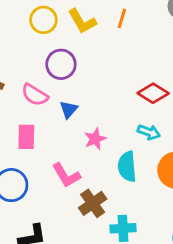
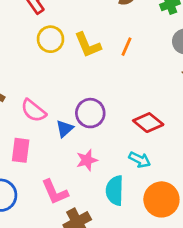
purple circle: (61, 64) -> (90, 113), moved

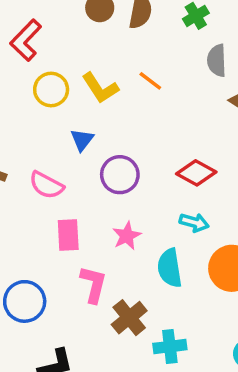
orange line: (127, 47) -> (150, 81), turned -66
blue triangle: (65, 129) -> (82, 140), moved
pink rectangle: (21, 150) -> (68, 235), moved
pink L-shape: (55, 192) -> (93, 284), turned -132

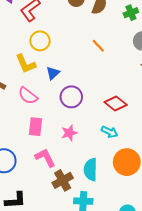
yellow L-shape: (100, 88) -> (26, 64), moved
cyan semicircle: (170, 268) -> (90, 170), moved
pink L-shape: (93, 284) -> (45, 158), turned -50

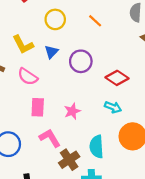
yellow circle: (40, 41) -> (55, 19), moved
purple circle: (71, 97) -> (81, 61), moved

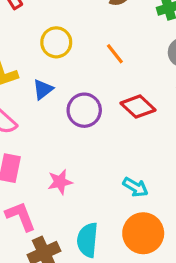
red diamond: (117, 78) -> (138, 107), moved
cyan arrow: (113, 107) -> (135, 187), moved

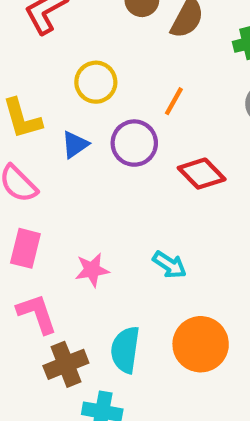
orange line: (115, 54) -> (174, 101), turned 65
purple circle: (84, 110) -> (134, 143), moved
cyan arrow: (135, 187) -> (170, 265), moved

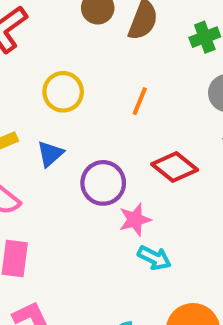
purple circle: (134, 143) -> (103, 183), moved
pink star: (92, 270) -> (135, 220), moved

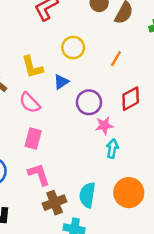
red diamond: (175, 167) -> (131, 99), turned -75
cyan arrow: (154, 258) -> (112, 149), turned -114

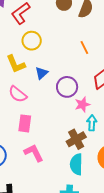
yellow circle: (73, 48) -> (32, 41), moved
orange line: (116, 59) -> (84, 47), turned -48
brown cross: (55, 203) -> (76, 139), moved

